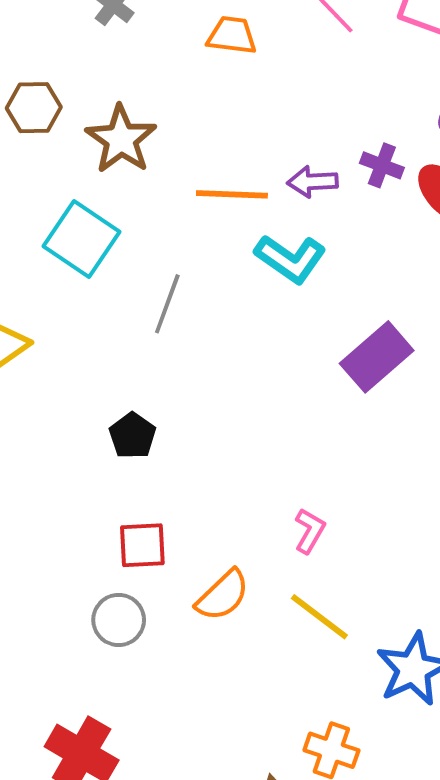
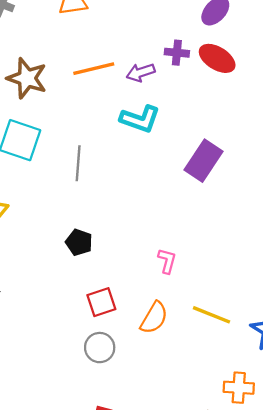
orange line: (232, 194) -> (94, 69), moved
pink L-shape: (310, 531) -> (167, 261), moved

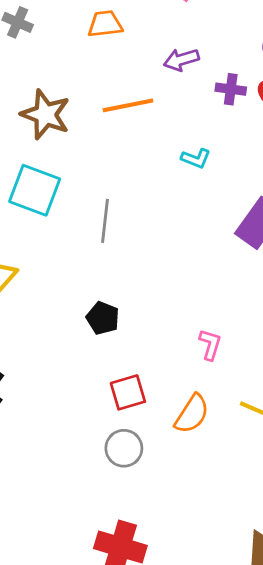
purple arrow: (141, 73) -> (181, 60), moved
cyan L-shape: (140, 119) -> (196, 158), moved, size x0.6

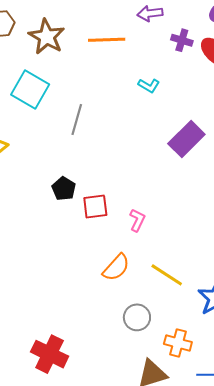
red square: (128, 392) -> (95, 206), moved
gray circle: (124, 448) -> (137, 317), moved

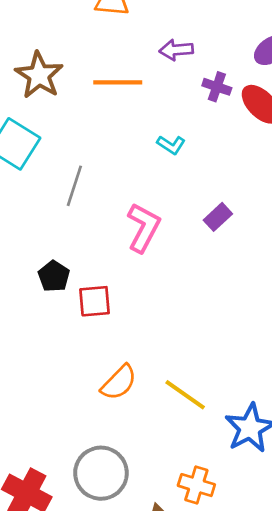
purple rectangle: (186, 139) -> (218, 217), size x0.6
pink L-shape: (137, 220) -> (144, 228), moved, size x1.6
gray circle: (137, 317) -> (101, 473), moved, size x1.5

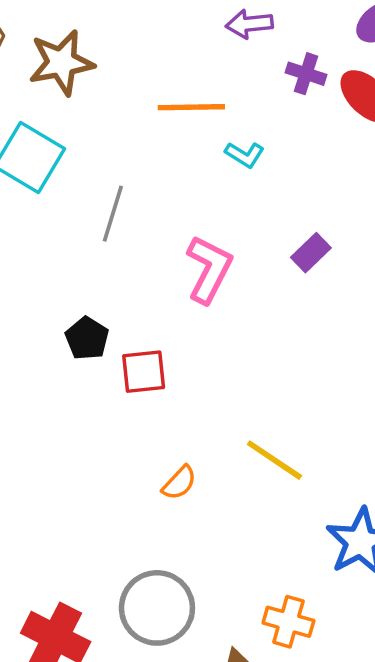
brown star: (39, 75) -> (61, 63), turned 30
orange line: (118, 82) -> (191, 107), moved
orange semicircle: (119, 382) -> (179, 483), size x0.7
yellow line: (185, 395) -> (274, 460), moved

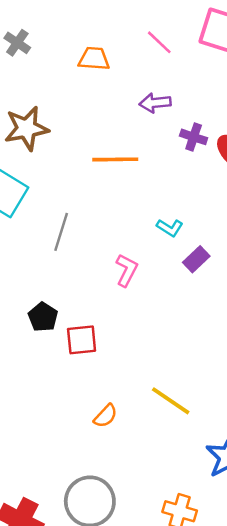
cyan L-shape: (245, 155) -> (170, 228), moved
pink L-shape: (209, 269) -> (127, 270), size x0.7

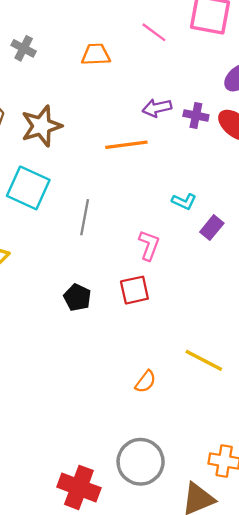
purple arrow: (155, 103) -> (157, 108), moved
red square: (82, 340) -> (134, 290), moved

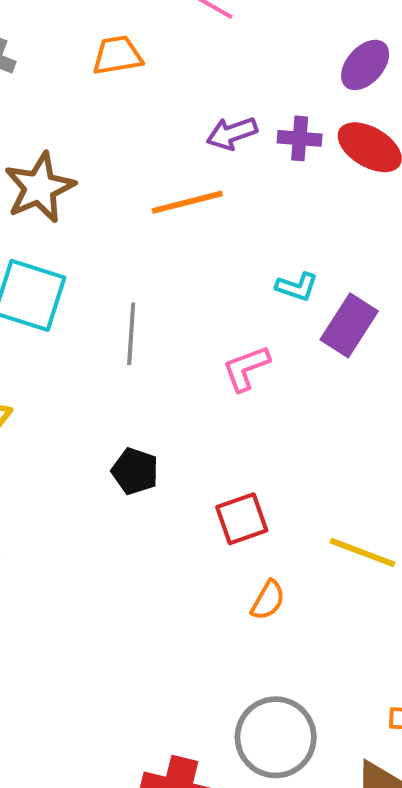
purple rectangle: (212, 228) -> (349, 325), size x1.4
pink L-shape: (149, 245) -> (246, 368), turned -124
red square: (134, 290) -> (242, 519), moved

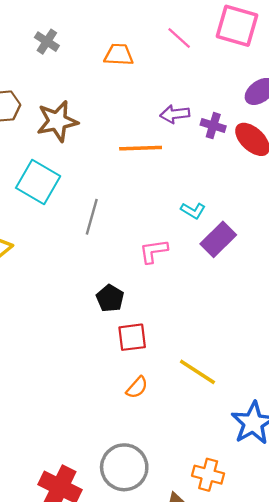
black pentagon: (135, 471) -> (110, 298), moved

